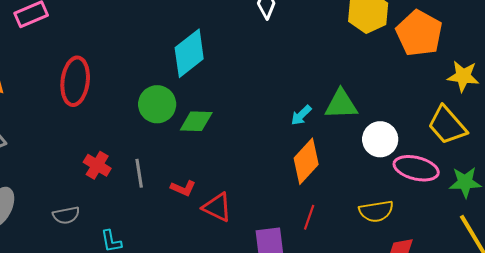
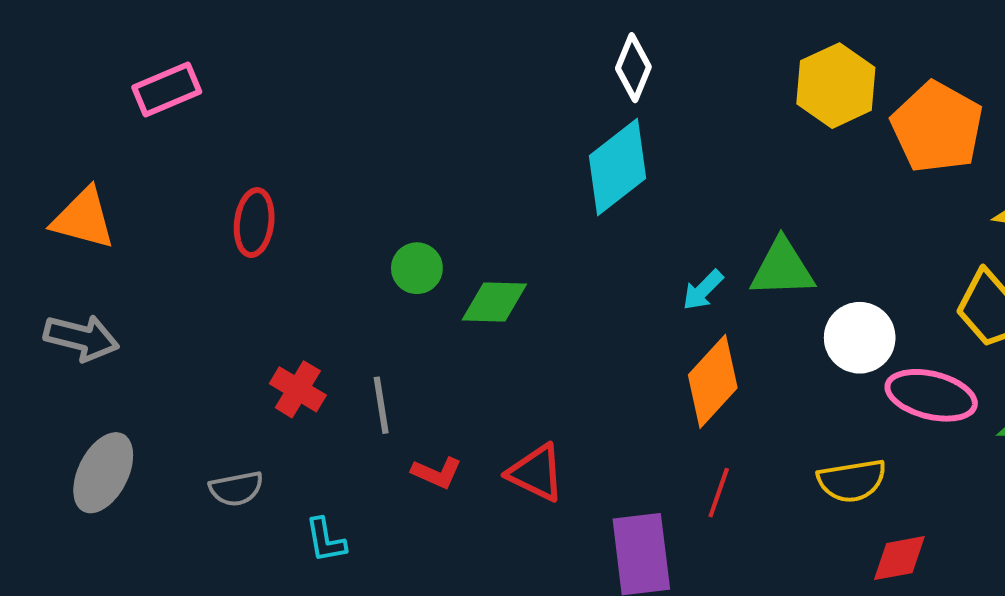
cyan diamond: (189, 53) -> (617, 167), moved
red ellipse: (75, 81) -> (254, 223), size x0.7
green circle: (157, 104) -> (417, 268), size x0.7
red L-shape: (183, 188) -> (437, 473), moved

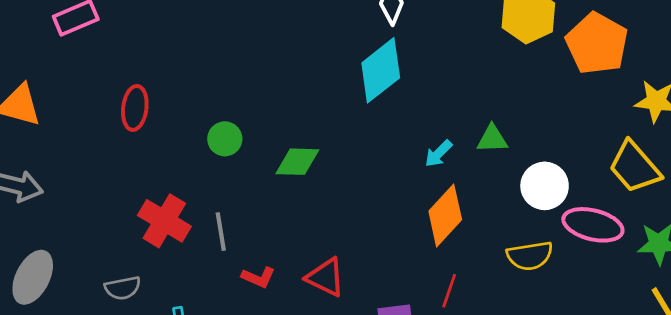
green circle: (417, 268) -> (225, 139), moved
green triangle: (782, 268) -> (492, 139), size x0.7
red cross: (298, 389) -> (164, 221), size x1.4
yellow semicircle: (852, 481) -> (530, 256), moved

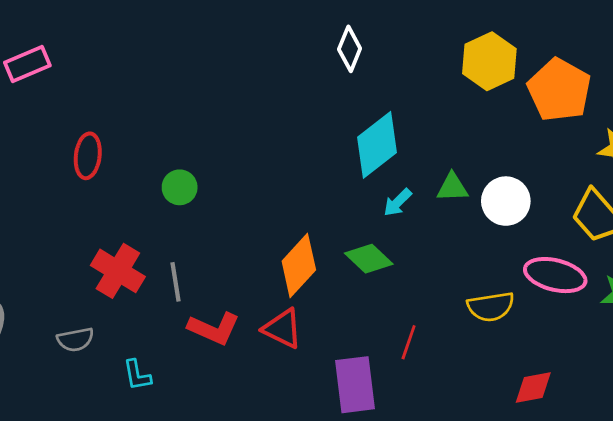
cyan diamond: (381, 70) -> (377, 145), moved
green diamond: (297, 162) -> (369, 259), moved, turned 42
white circle: (545, 186) -> (506, 201), moved
orange diamond: (445, 215) -> (299, 265), moved
red L-shape: (258, 277) -> (214, 329), size x1.5

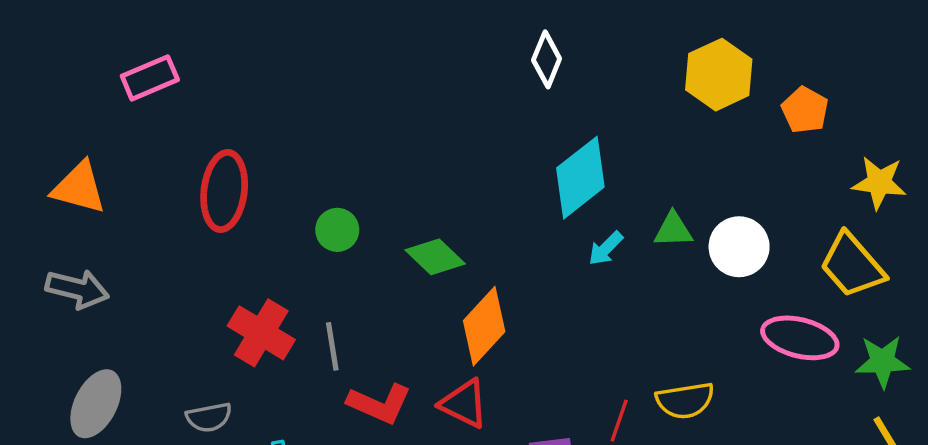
orange pentagon: (559, 90) -> (805, 110), size x0.6
red ellipse: (88, 156) -> (224, 191), size x1.4
green diamond: (369, 259) -> (435, 257), moved
yellow semicircle: (491, 307) -> (685, 400), moved

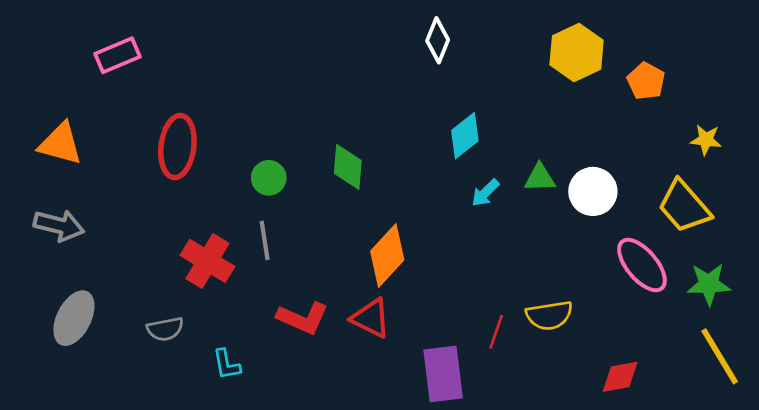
cyan diamond: (580, 178) -> (465, 136), size x0.7
yellow star: (879, 183) -> (706, 140), size x0.7
green diamond: (435, 257) -> (348, 167), moved, turned 51
pink ellipse: (800, 338) -> (642, 265), turned 36
gray line: (332, 346) -> (265, 240), moved

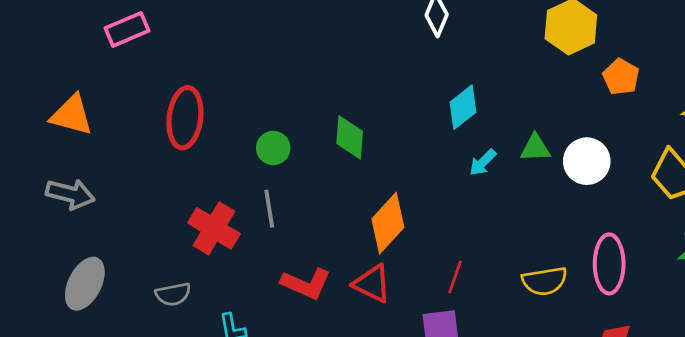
orange pentagon: (646, 81) -> (621, 77), moved
pink ellipse: (642, 265) -> (609, 264), moved, turned 40
red line: (496, 332) -> (455, 277), moved

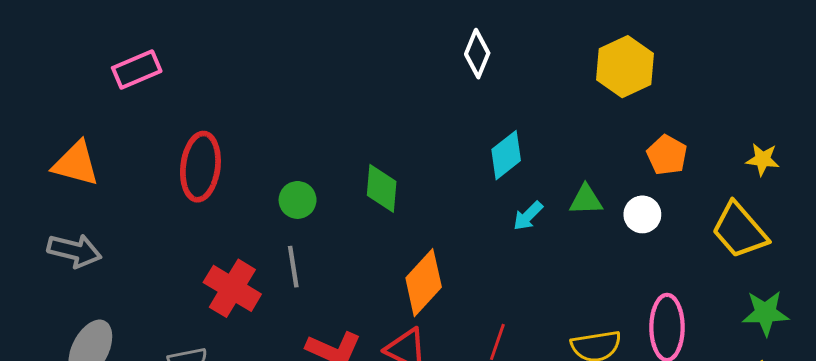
orange pentagon: (621, 77) -> (667, 155), moved
white circle: (587, 161) -> (642, 214), size x0.7

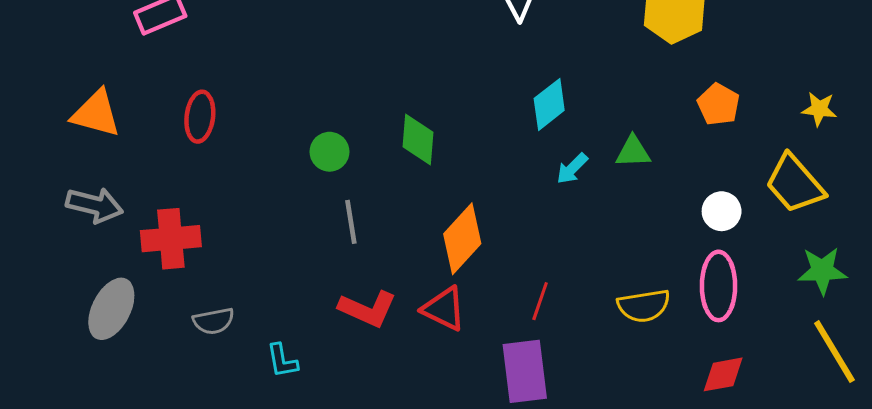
red ellipse: (200, 167) -> (200, 117), moved, size x0.7
white circle: (642, 214) -> (722, 211), moved
gray line: (293, 267) -> (351, 222), moved
red cross: (232, 288) -> (171, 239), moved, turned -36

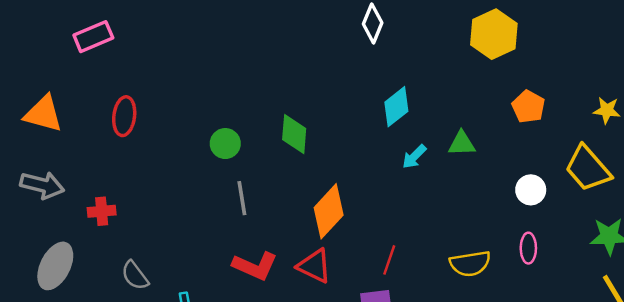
red cross: (171, 239) -> (102, 211), size x0.6
pink ellipse: (719, 286) -> (528, 248), size x0.6
gray semicircle: (214, 321) -> (135, 275), turned 64

